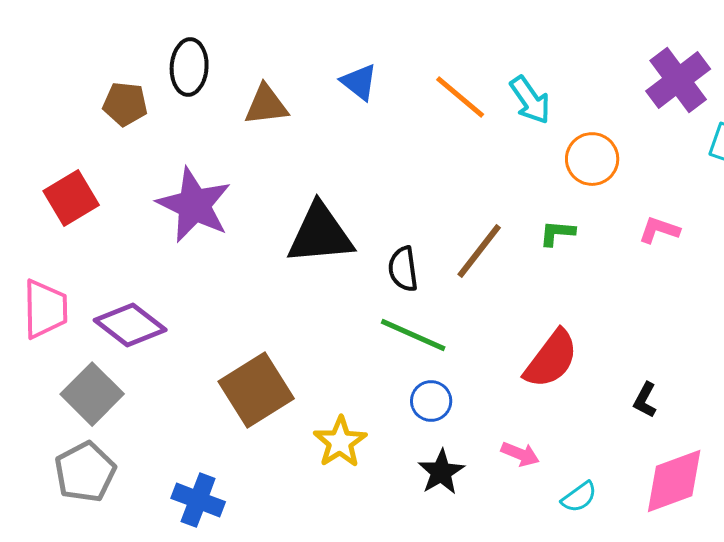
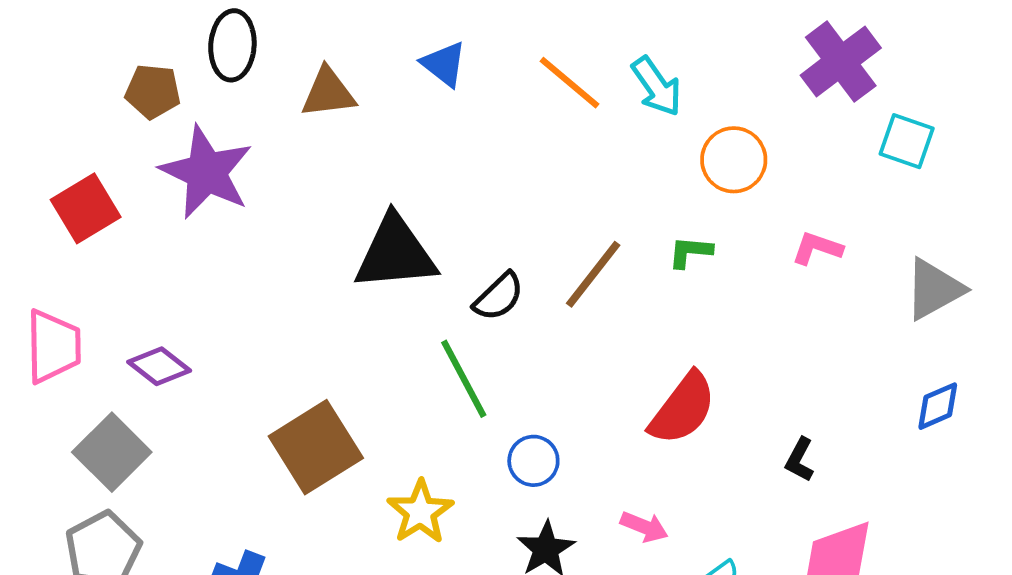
purple star: (194, 205) -> (206, 172), moved
black semicircle: (403, 269) -> (499, 297), turned -126
purple diamond: (130, 325) -> (159, 366), size x0.7
green line: (413, 335) -> (464, 379), moved, turned 38

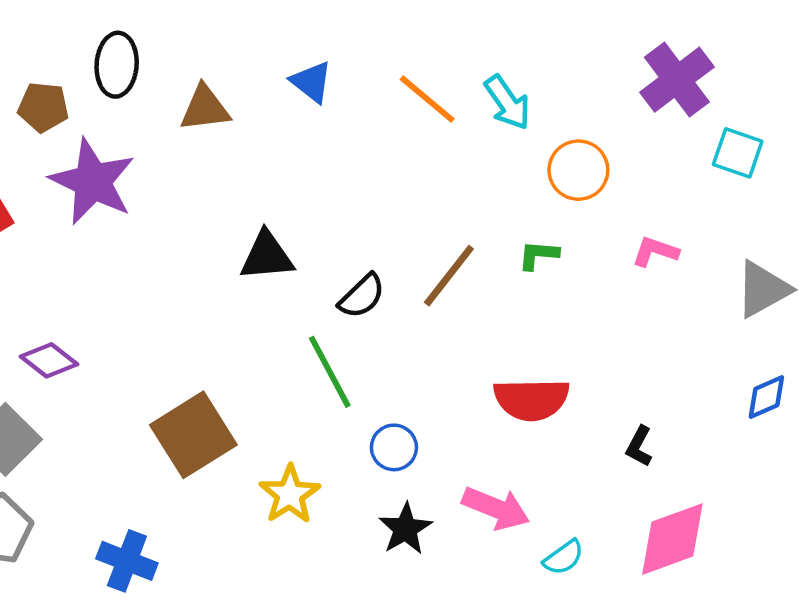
black triangle: (395, 253) -> (267, 256), size x0.7
red semicircle: (683, 409) -> (531, 399), turned 52
pink arrow: (644, 527) -> (496, 508), size x1.5

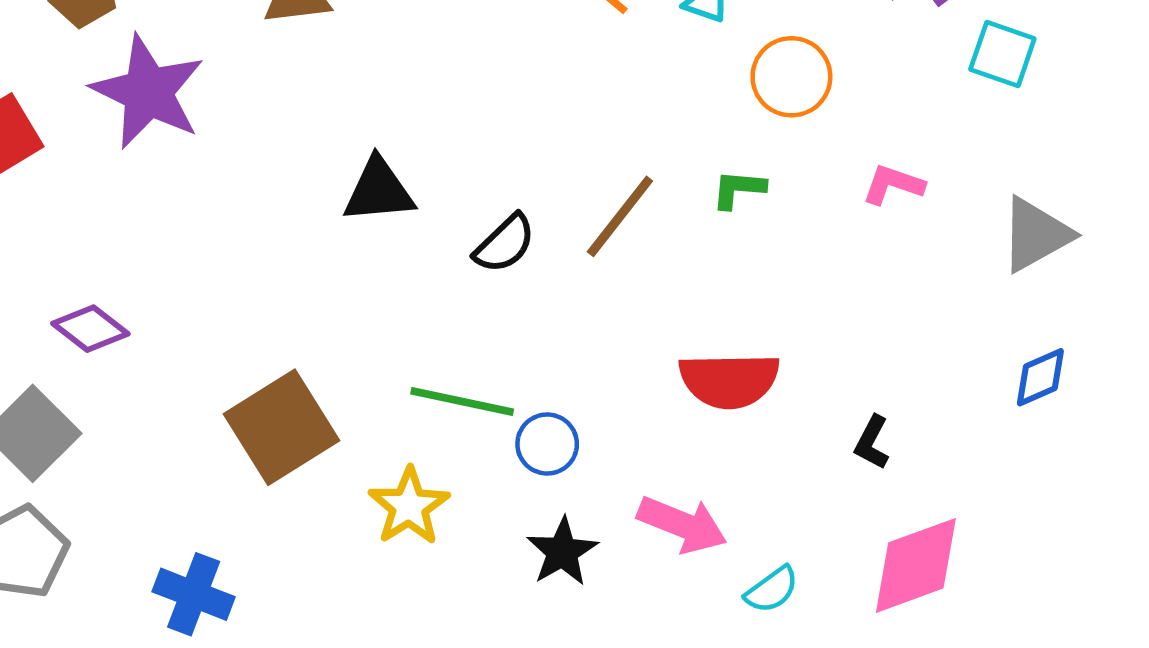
green line: (330, 372) -> (462, 402), moved, turned -50

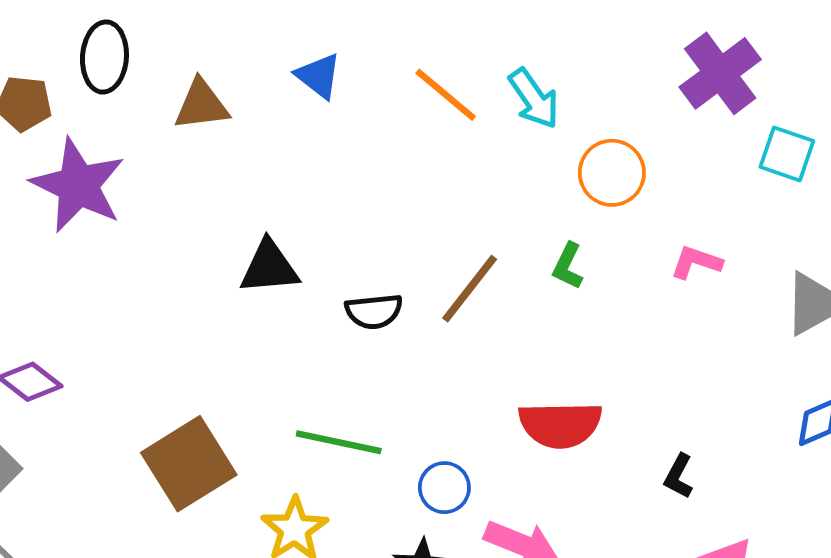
green L-shape: (738, 189) -> (568, 266), turned -69
black semicircle: (505, 244) -> (374, 311), turned 38
blue circle: (547, 444) -> (444, 488), moved

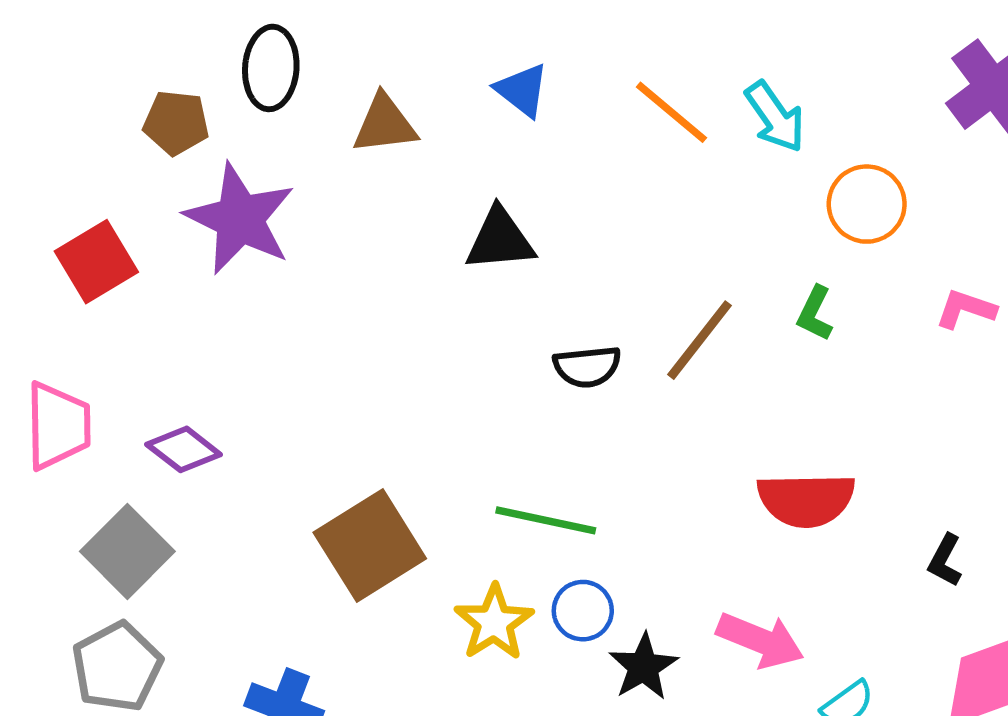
black triangle: (269, 267) -> (500, 239), moved
blue circle: (444, 488) -> (583, 611), moved

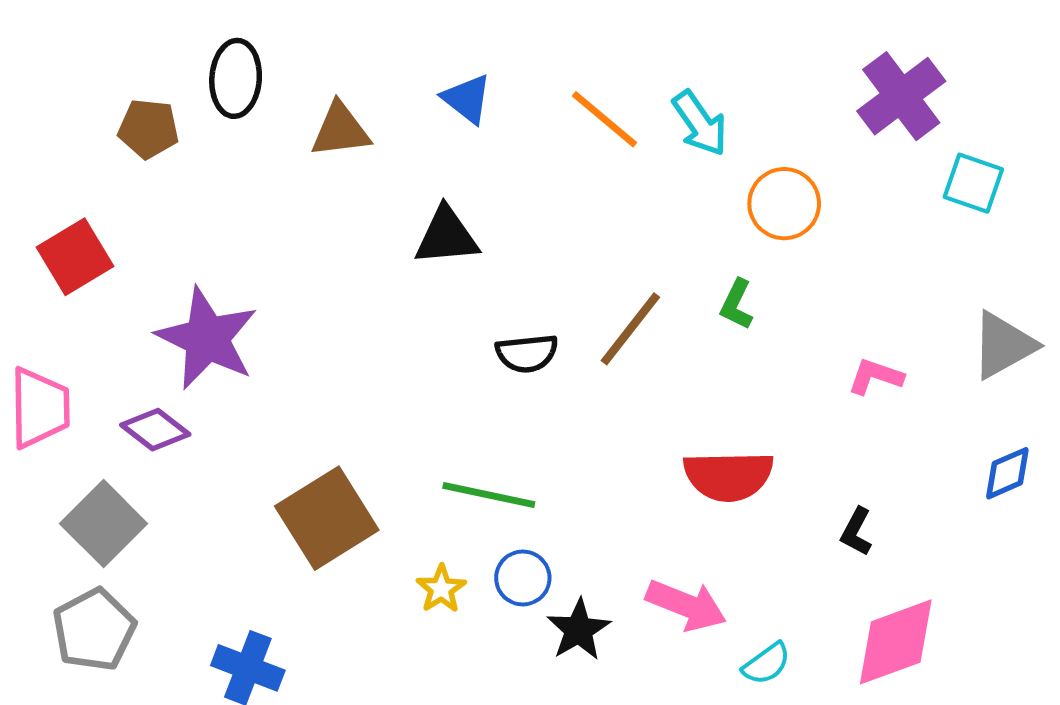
purple star: (240, 219) -> (207, 338), moved
pink L-shape: (966, 309) -> (875, 377), moved
yellow star: (494, 622) -> (441, 589), size x0.7

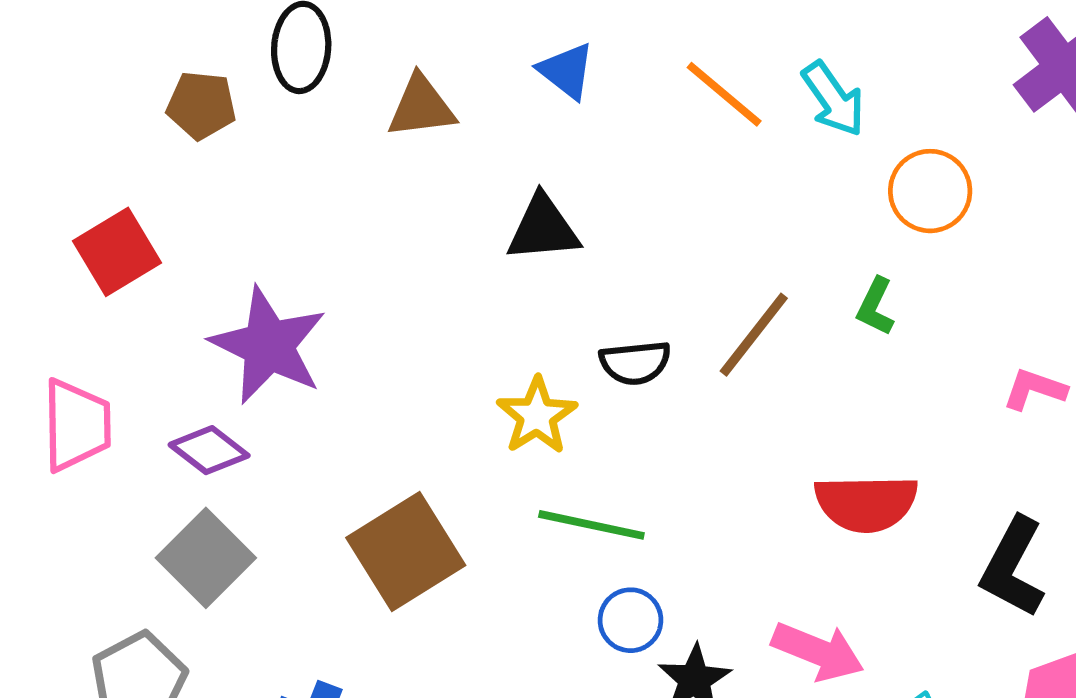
gray square: (104, 524) -> (206, 558), moved
black L-shape: (856, 532) -> (1013, 567), size x1.8
yellow star: (441, 589) -> (537, 416), moved, size x1.4

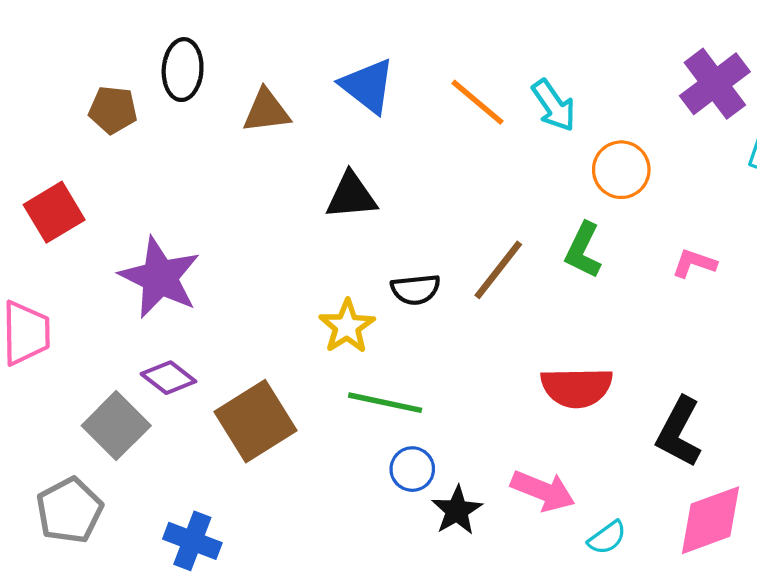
blue triangle: (566, 71) -> (368, 86), size x1.4
green L-shape: (875, 307) -> (583, 250), size x1.4
pink L-shape: (1035, 389) -> (694, 263), moved
purple diamond: (209, 450) -> (168, 378), moved

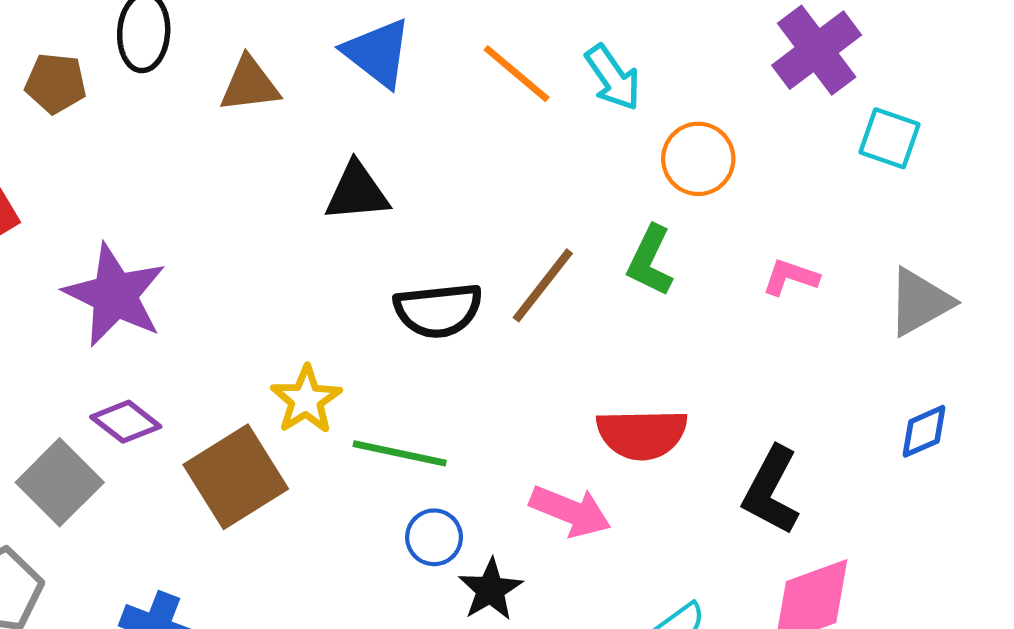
black semicircle: (416, 289) -> (438, 310), size x1.4
yellow star: (347, 326) -> (306, 400), moved
pink arrow: (543, 491) -> (570, 511), moved

